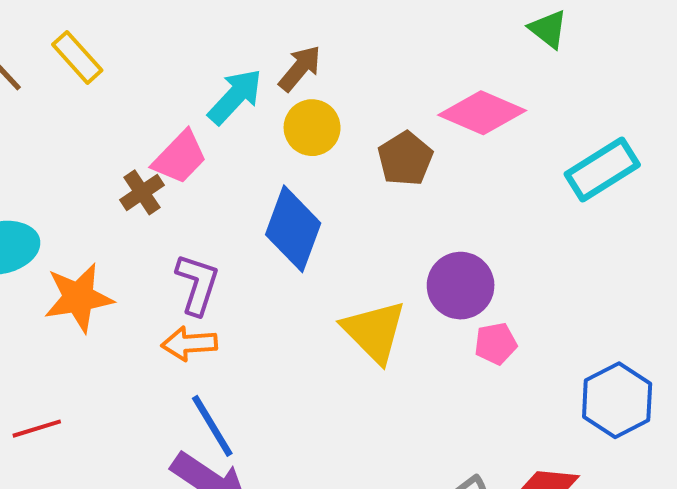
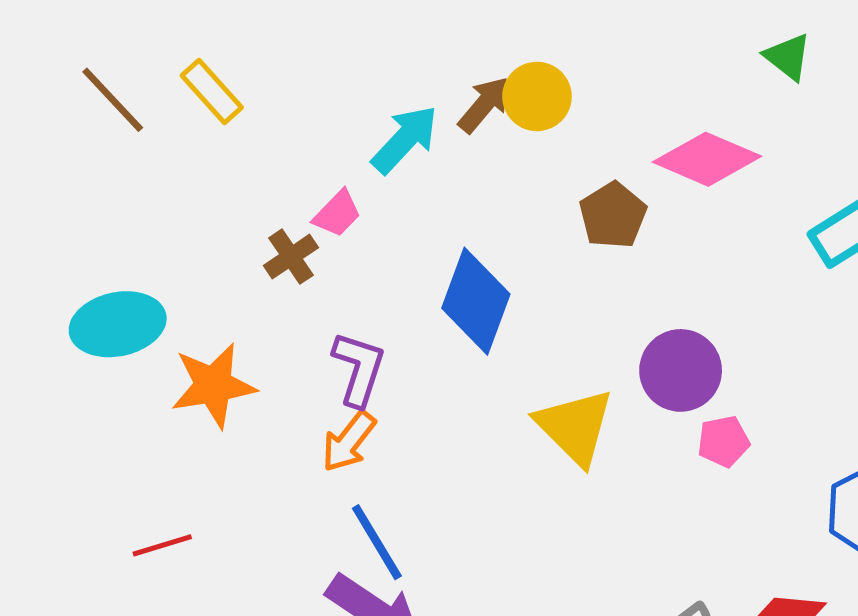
yellow circle: (312, 128) -> (537, 96), moved
pink trapezoid: (180, 157) -> (337, 214), size x0.7
orange arrow: (189, 344) -> (349, 441), turned -48

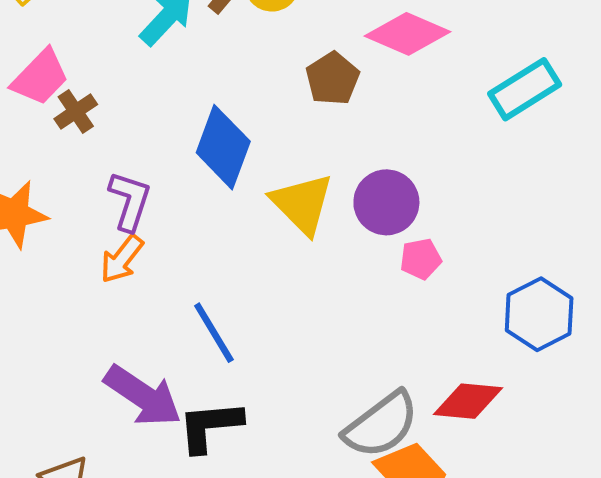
pink trapezoid: (337, 214) -> (40, 77), moved, size x1.5
yellow triangle: (575, 427) -> (302, 204), moved
blue line: (377, 542) -> (214, 333), moved

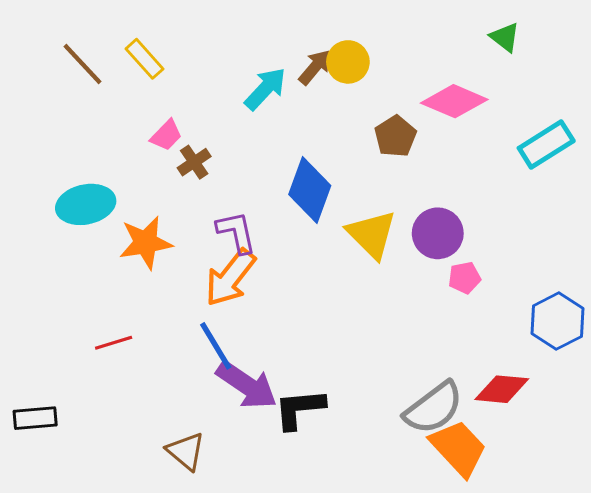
pink trapezoid: (40, 77) -> (166, 135), size x0.7
purple L-shape: (130, 201) -> (236, 232), turned -30
orange arrow: (122, 259) -> (230, 278), size x1.5
blue line: (214, 333) -> (216, 346), moved

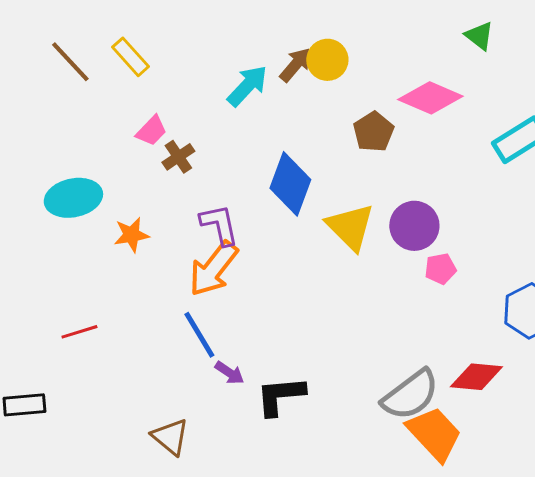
orange star: (146, 243) -> (131, 235), size x0.7
red line: (114, 343) -> (79, 332), moved
purple arrow: (247, 385) -> (229, 373), size x0.5

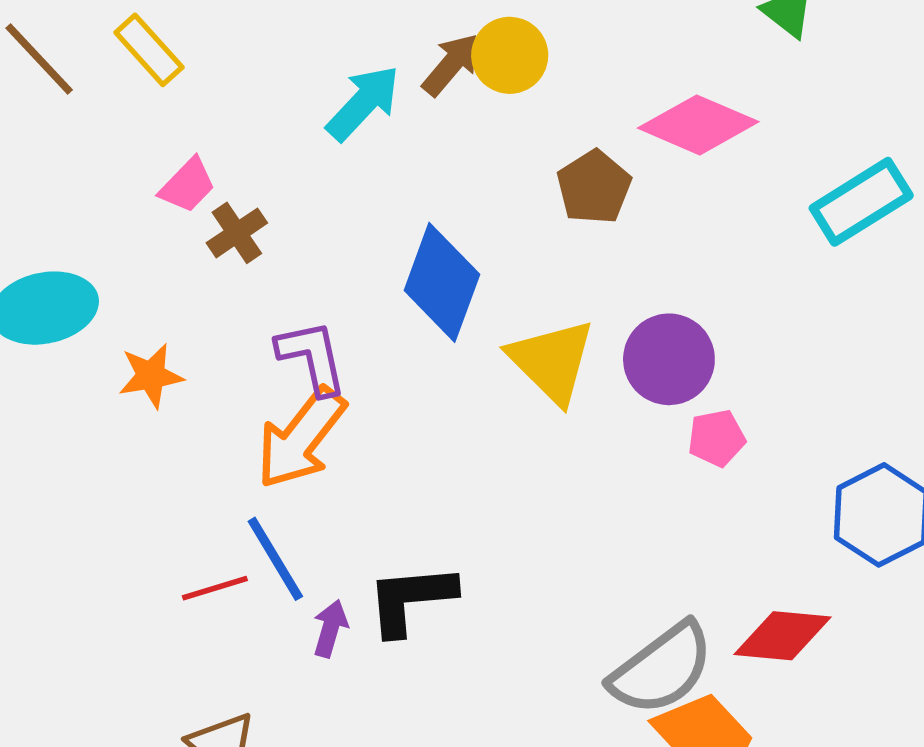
red line: (79, 332) -> (215, 588), moved
purple arrow: (229, 373) -> (330, 628), turned -108
black L-shape: (280, 396) -> (411, 599), moved

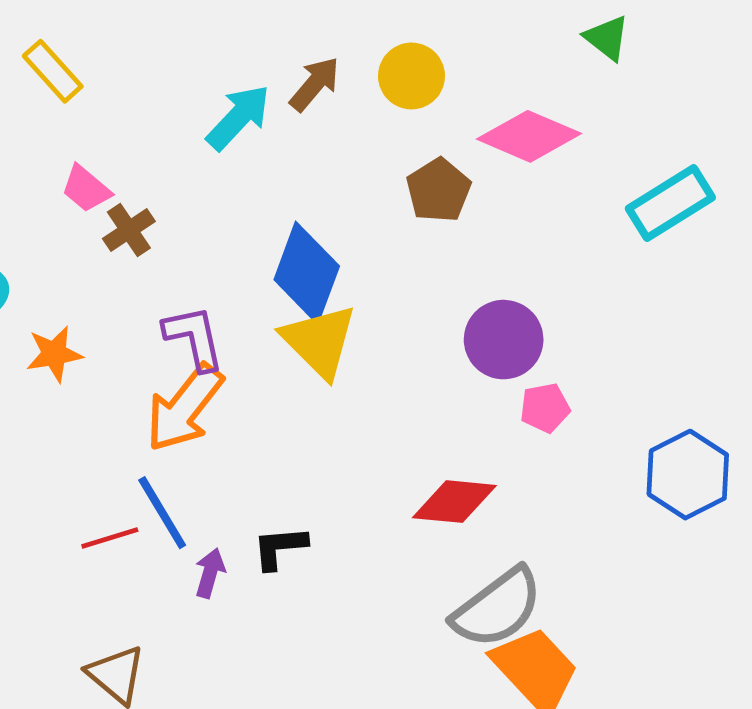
yellow circle: (510, 55) -> (412, 76), moved
pink trapezoid: (187, 185) -> (86, 189), turned 86
yellow triangle: (552, 361) -> (319, 341), moved
black L-shape: (411, 599) -> (280, 548), size x0.7
red diamond: (782, 636) -> (454, 502), moved

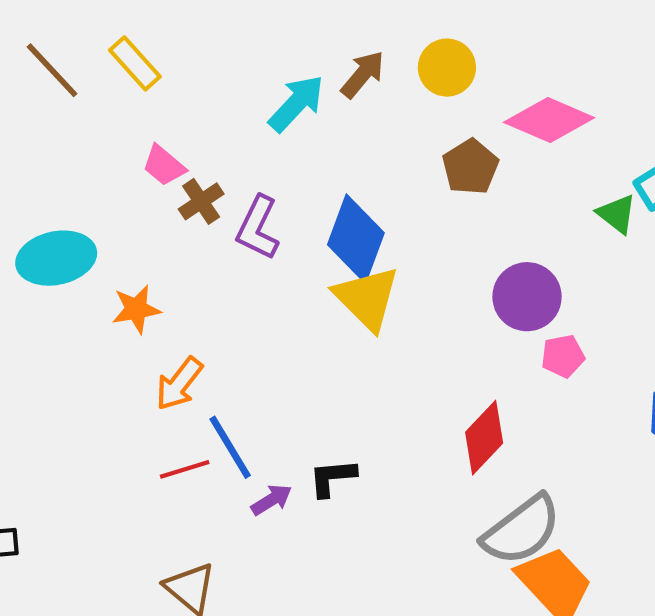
green triangle: (607, 38) -> (617, 214), moved
purple L-shape: (194, 338) -> (258, 228), moved, turned -142
orange arrow: (184, 408) -> (179, 384), moved, size x0.7
red diamond: (454, 502) -> (484, 438), turned -52
purple arrow: (210, 573) -> (272, 500), turned 42

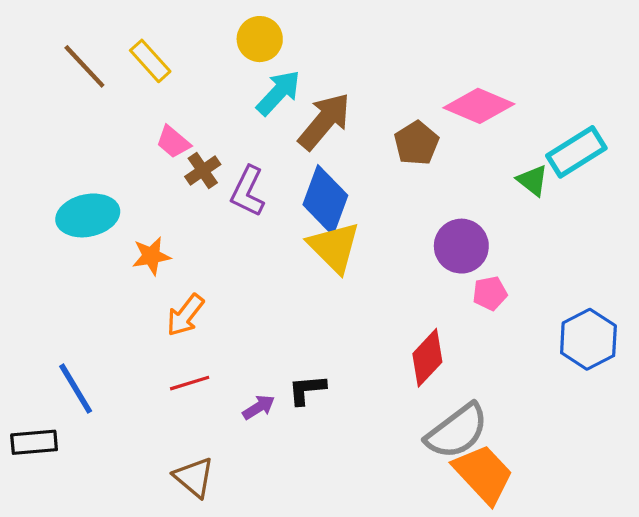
yellow circle: (447, 68) -> (260, 39), moved
brown arrow: (363, 74) -> (324, 121), moved, size x1.5
blue line: (230, 447) -> (76, 389), moved

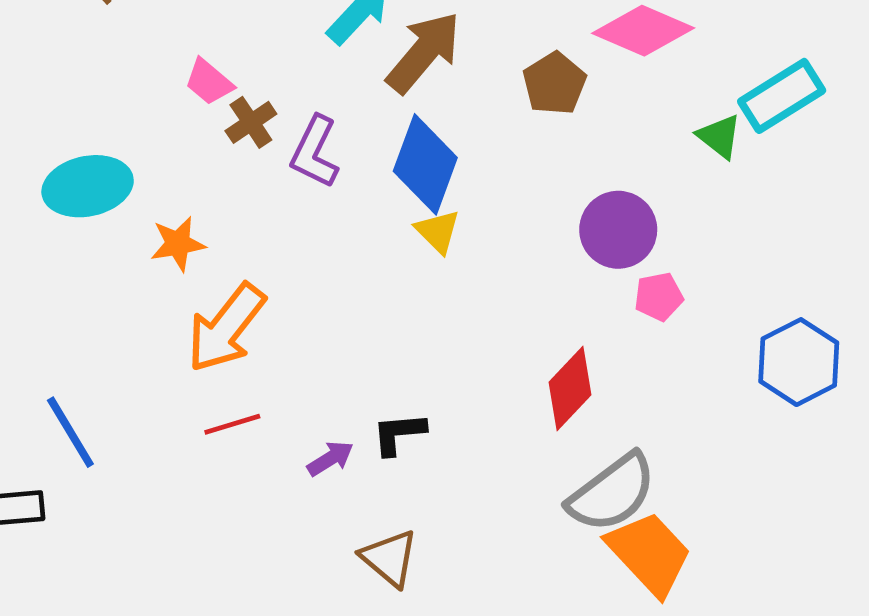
yellow triangle: (334, 247) -> (438, 231), size x0.6
orange arrow: (185, 315) -> (226, 328), size x1.5
brown triangle: (194, 477) -> (389, 558), moved

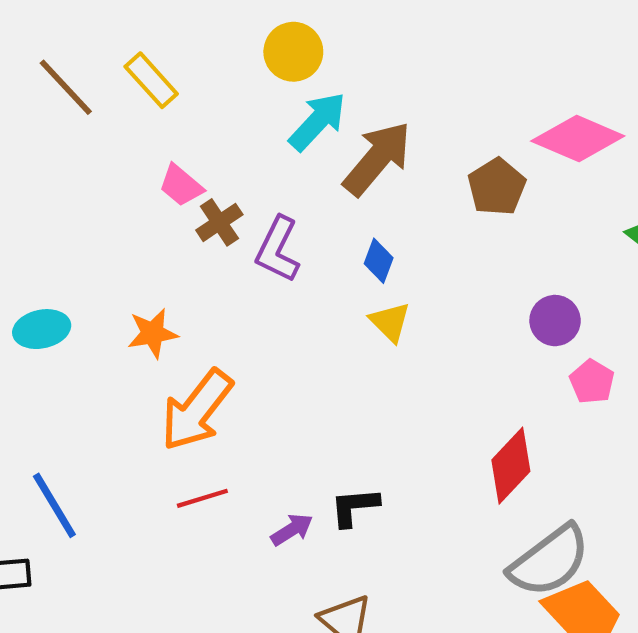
blue diamond: (425, 164) -> (379, 261), size x0.5
cyan ellipse: (88, 186) -> (42, 329), moved, size x0.7
purple circle: (618, 230) -> (555, 321), size x0.7
pink pentagon: (659, 297) -> (592, 382), turned -30

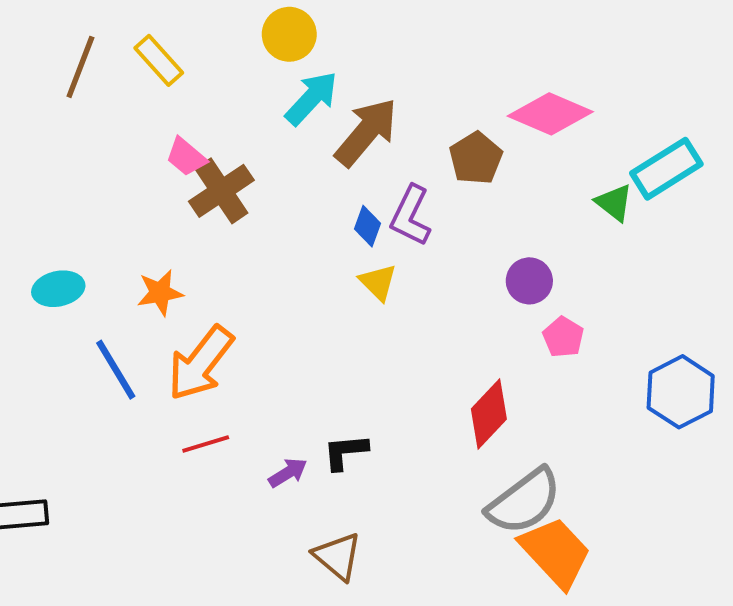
brown line: (66, 87) -> (80, 67), turned 64
brown cross: (219, 222) -> (221, 191), size x1.5
purple L-shape: (278, 249) -> (411, 216), moved
blue line: (54, 505) -> (116, 370), moved

